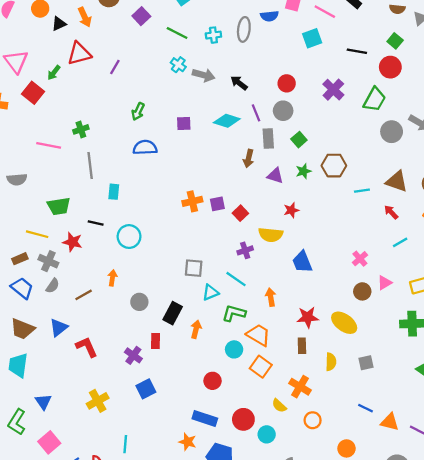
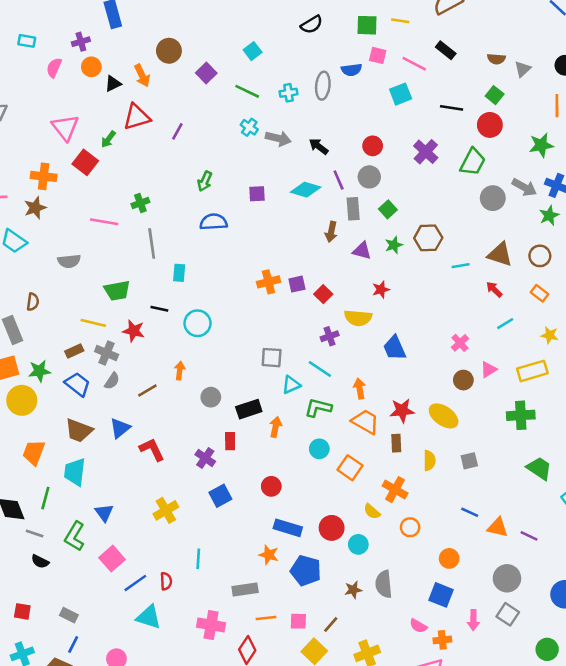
black rectangle: (173, 313) -> (249, 409), turned 45
orange trapezoid: (258, 335) -> (365, 422), moved
red circle: (213, 381) -> (271, 486), moved

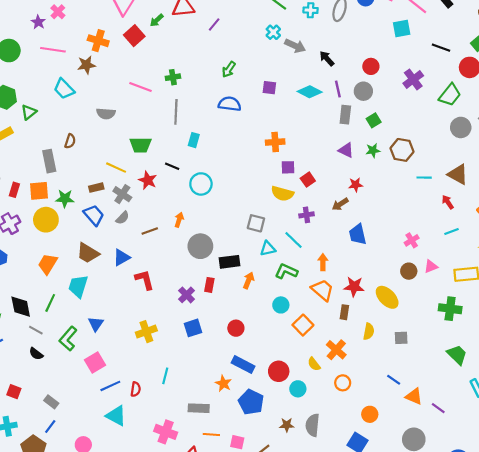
brown arrow: (331, 232) -> (340, 204), moved, turned 35
orange cross: (268, 282) -> (275, 142), moved
yellow semicircle: (358, 318) -> (282, 193), moved
gray circle: (211, 397) -> (200, 246), size x1.5

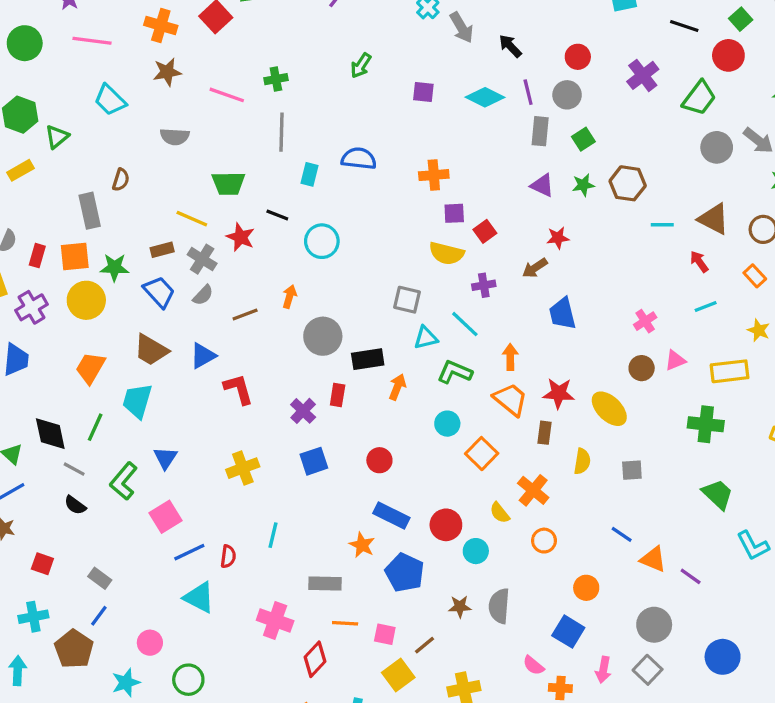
gray arrow: (295, 46) -> (462, 28), turned 36
brown star: (86, 65) -> (167, 72), moved
blue semicircle: (230, 104) -> (359, 159), moved

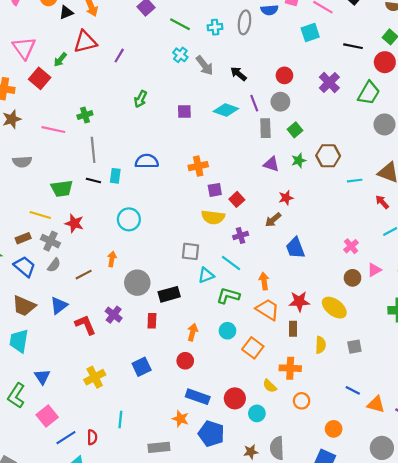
black line: (277, 215) -> (93, 180), moved
orange arrow: (397, 387) -> (193, 332), moved
purple cross: (303, 411) -> (114, 315), moved
orange cross: (533, 490) -> (290, 368), turned -30

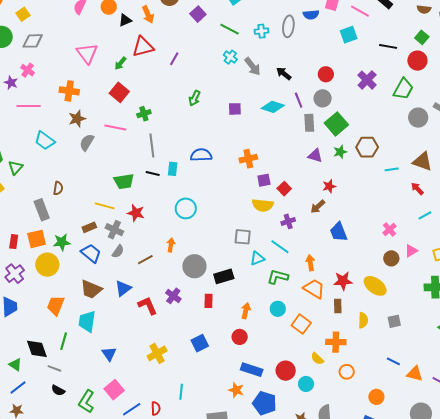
red square: (40, 78) -> (119, 92), moved
green square: (295, 130) -> (336, 124), size x1.6
gray semicircle: (22, 162) -> (87, 142), moved, turned 126
green L-shape: (16, 396) -> (86, 402), moved

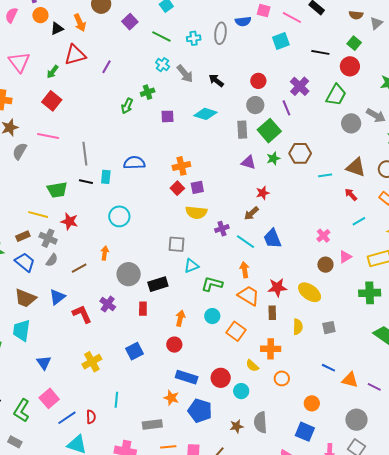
purple line: (299, 100) -> (286, 108), moved
green cross: (144, 114) -> (148, 92), moved
red square: (284, 189) -> (177, 188), moved
cyan line: (280, 247) -> (245, 242), moved

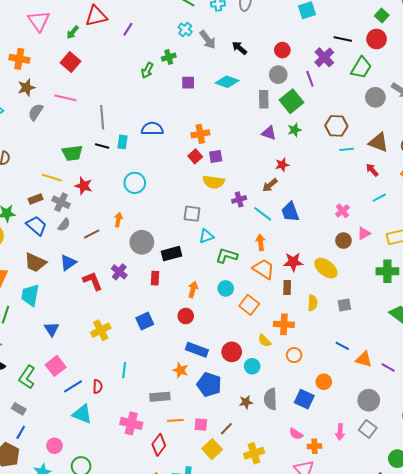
black line: (320, 52) -> (343, 39), moved
brown hexagon: (300, 153) -> (336, 126), moved
blue square: (305, 432) -> (304, 399), moved

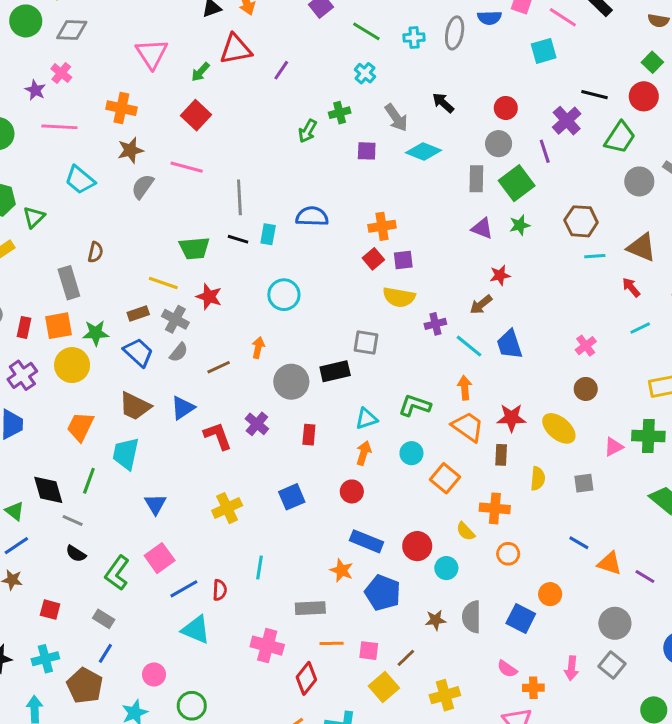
gray arrow: (208, 40) -> (396, 118), moved
pink triangle: (364, 233) -> (614, 447), moved
cyan triangle: (206, 236) -> (366, 419), moved
black rectangle: (171, 254) -> (335, 371), moved

